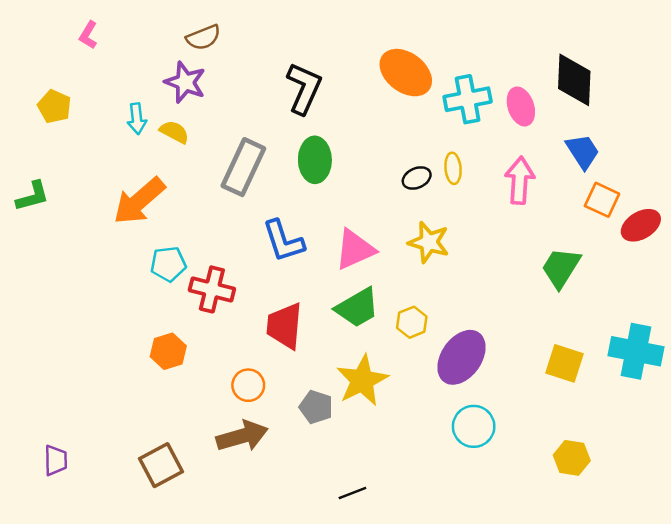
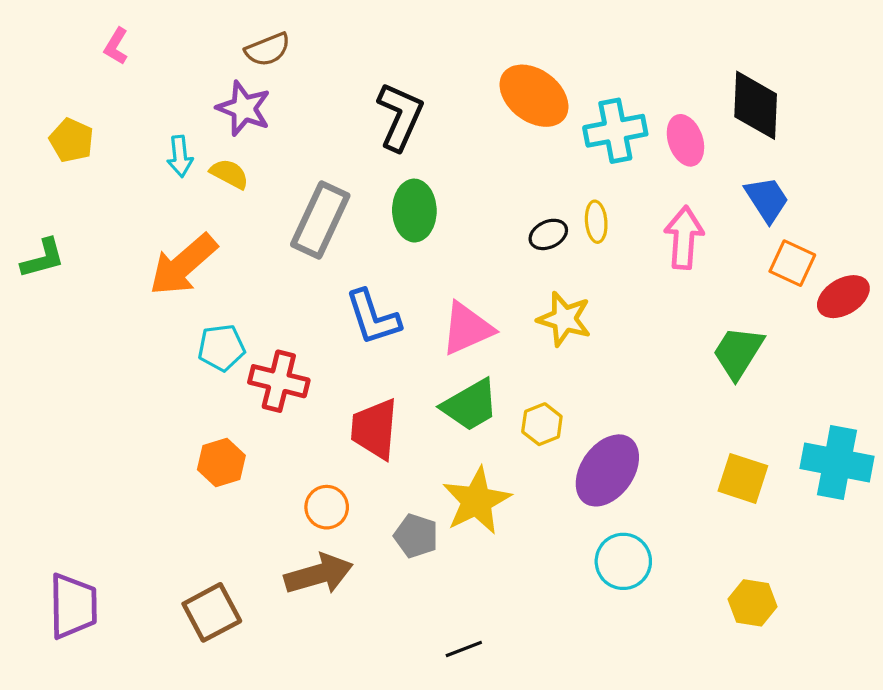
purple trapezoid: (56, 460) -> (73, 606), size x1.6

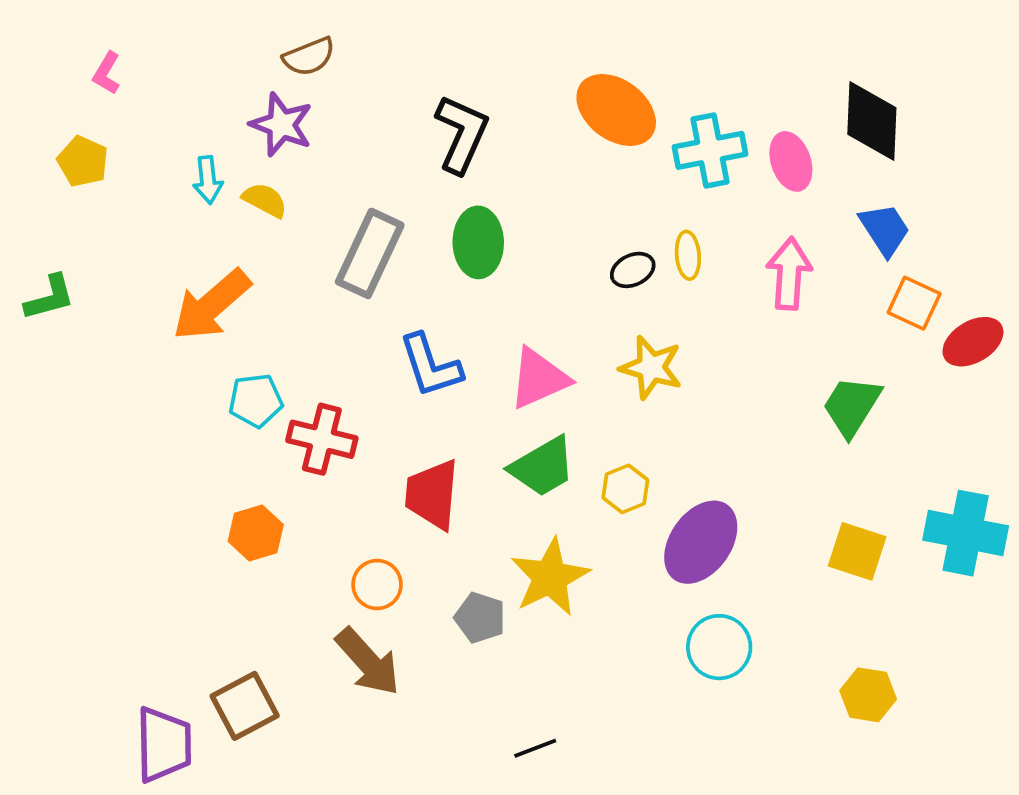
pink L-shape: (116, 46) -> (107, 73), moved
brown arrow: (319, 574) -> (368, 662), turned 64
purple trapezoid: (73, 606) -> (164, 745), moved

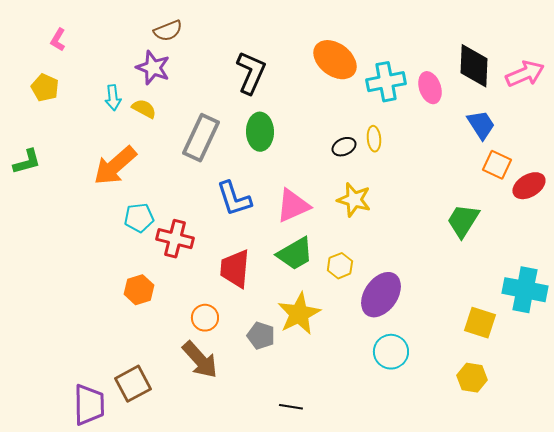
pink arrow: (789, 274) -> (525, 74), moved, turned 63
yellow square: (857, 551) -> (480, 323), moved
black line: (535, 748) -> (291, 407), turned 30

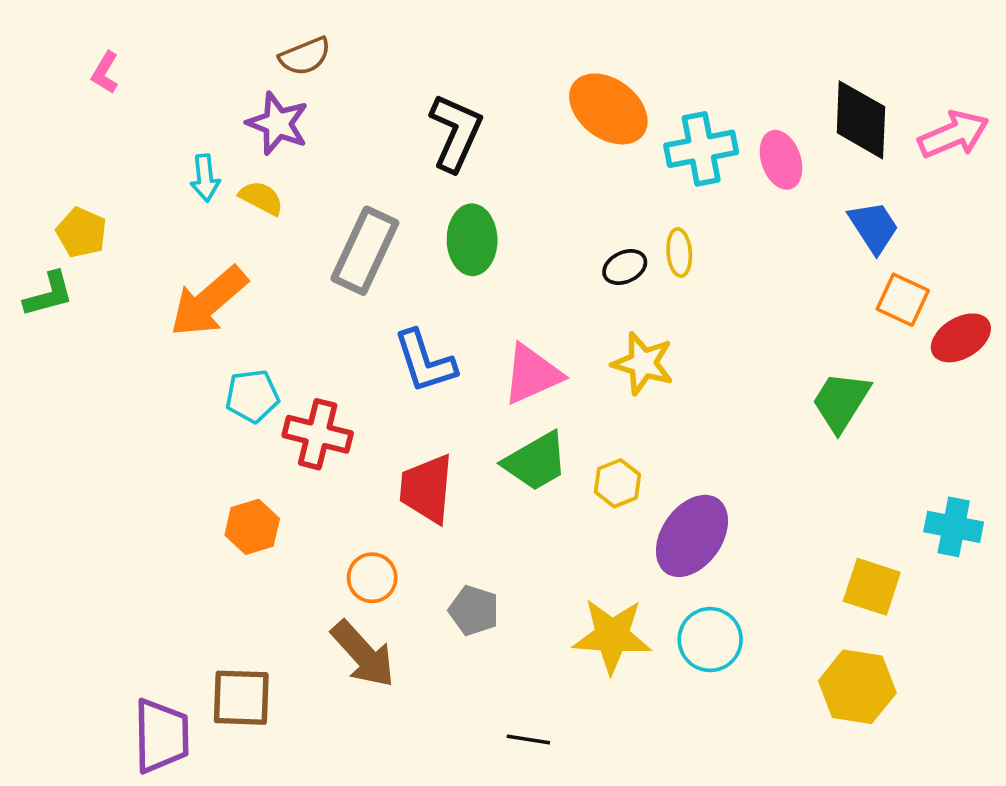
yellow pentagon: (45, 88) -> (81, 232), moved
cyan cross: (525, 290) -> (954, 527), size x0.7
yellow star: (299, 314) -> (612, 636), moved, turned 30
yellow hexagon: (472, 378) -> (857, 687), size x1.4
brown square: (133, 384) -> (241, 698), turned 30

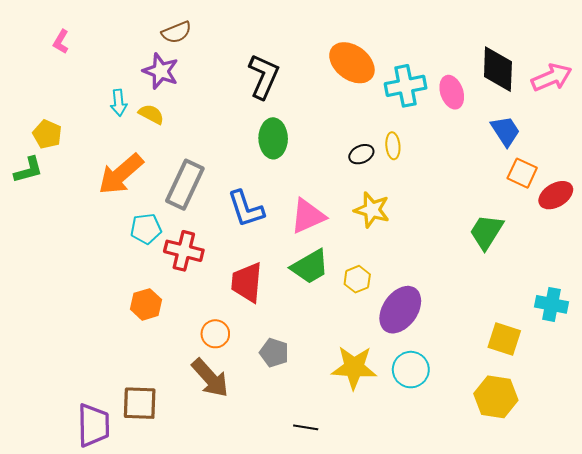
gray rectangle: (365, 251) -> (185, 185), moved

